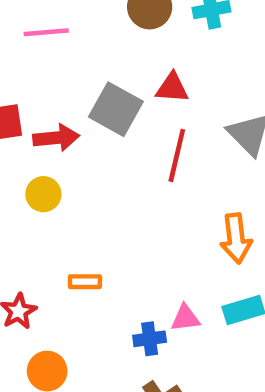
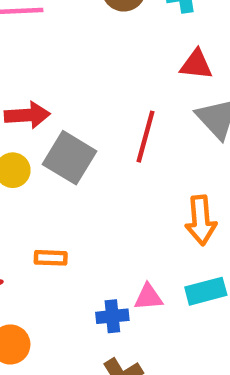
red triangle: (172, 88) -> (196, 65), moved
gray square: (116, 109) -> (69, 158), moved

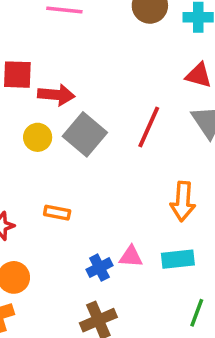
blue cross: (112, 316) -> (99, 268), turned -30

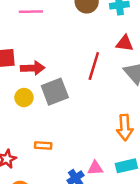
red line: (149, 127) -> (94, 66), moved
gray square: (85, 134) -> (55, 92), turned 36

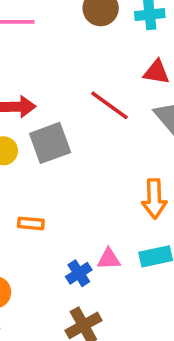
red line: (94, 66) -> (109, 105), turned -72

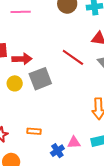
orange rectangle: (31, 223) -> (34, 131), moved

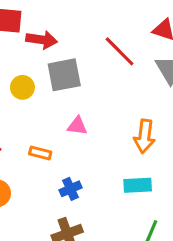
yellow circle: (15, 83) -> (22, 87), moved
pink triangle: (74, 142) -> (77, 126), moved

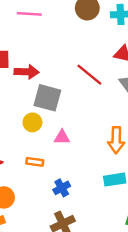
gray square: (64, 75) -> (47, 98), turned 32
yellow circle: (22, 87) -> (32, 122), moved

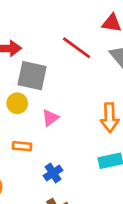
pink triangle: (62, 137) -> (50, 118), turned -35

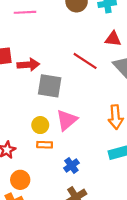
yellow circle: (17, 103) -> (40, 125), moved
pink triangle: (50, 118) -> (67, 120), size x1.5

